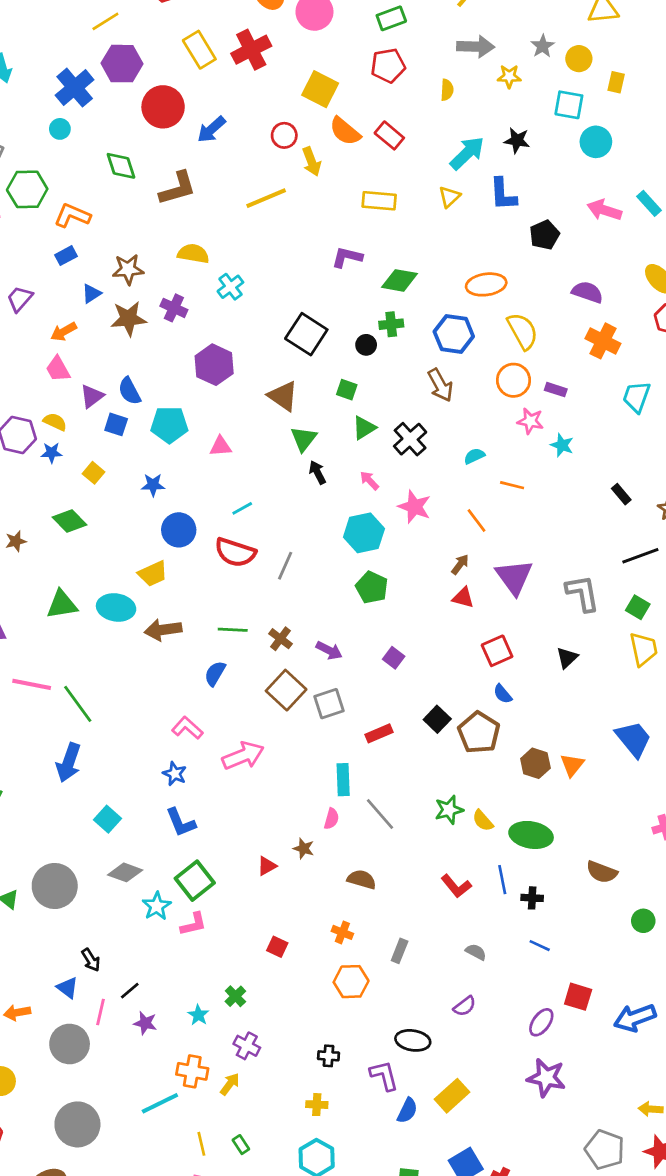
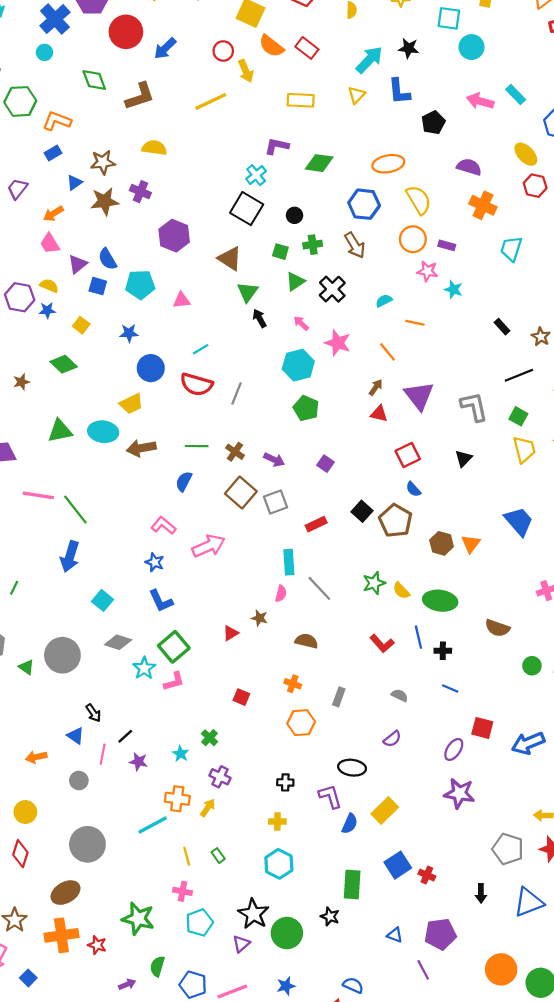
cyan cross: (230, 287) -> (256, 175), moved
green cross: (391, 324) -> (313, 245), moved
gray circle: (70, 1044) -> (79, 781), size x0.6

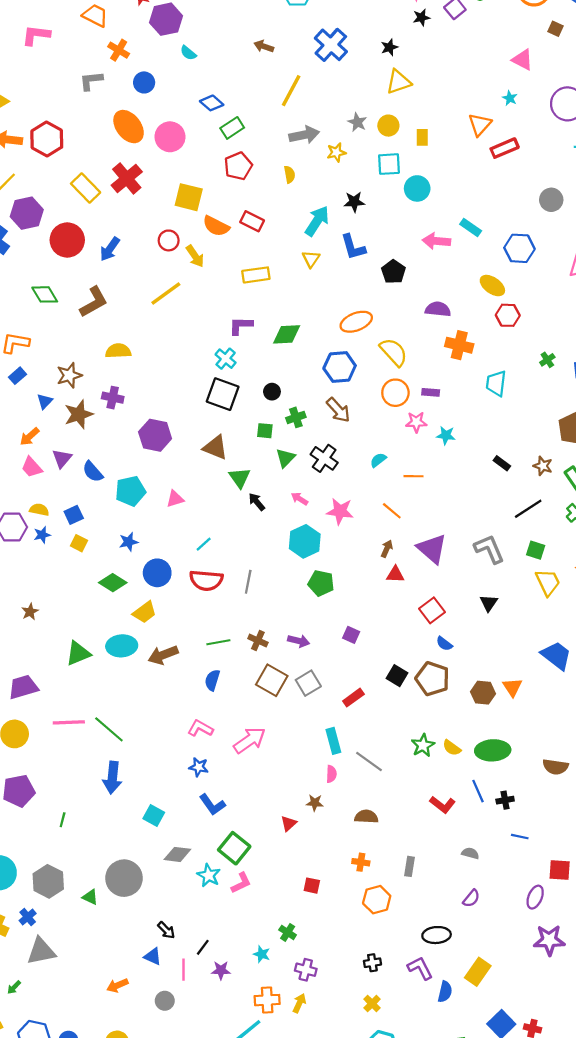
purple triangle: (78, 264) -> (62, 458), moved
blue square: (98, 286) -> (74, 515), moved, turned -30
green diamond: (64, 364) -> (113, 583), moved
yellow cross: (277, 822) -> (372, 1004), turned -35

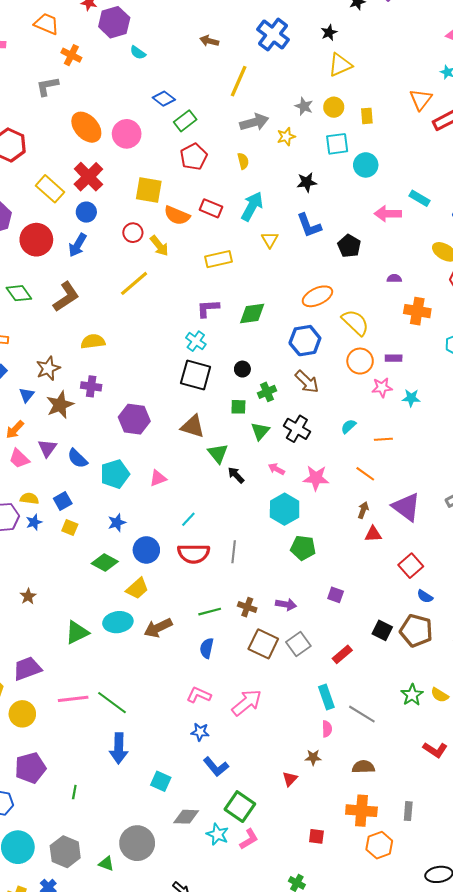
blue circle: (144, 82) -> (86, 212), moved
cyan arrow: (317, 221) -> (252, 206), moved
purple semicircle: (438, 309) -> (394, 278), size x0.6
orange cross: (361, 862) -> (361, 811), size x1.8

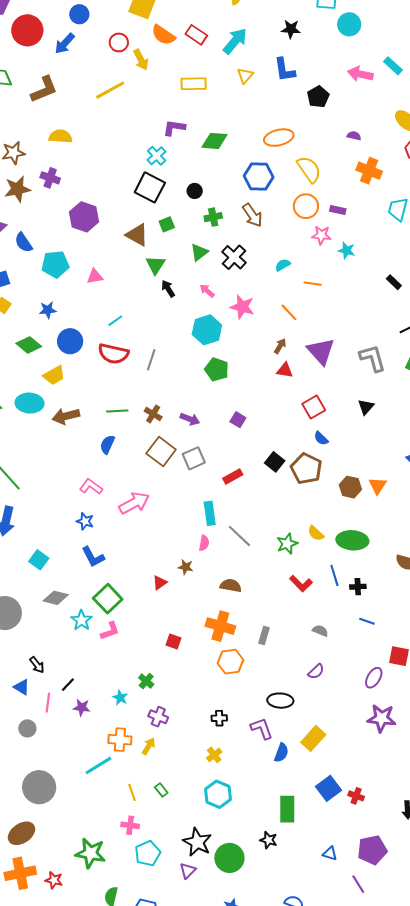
green square: (238, 407) -> (167, 224), moved, turned -35
green star: (412, 695) -> (287, 544), moved

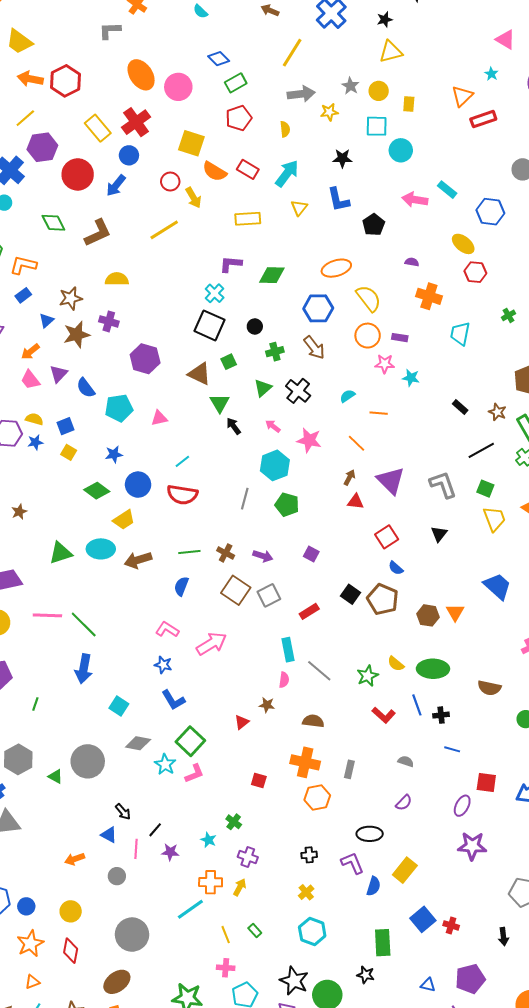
gray line: (151, 360) -> (245, 499), moved

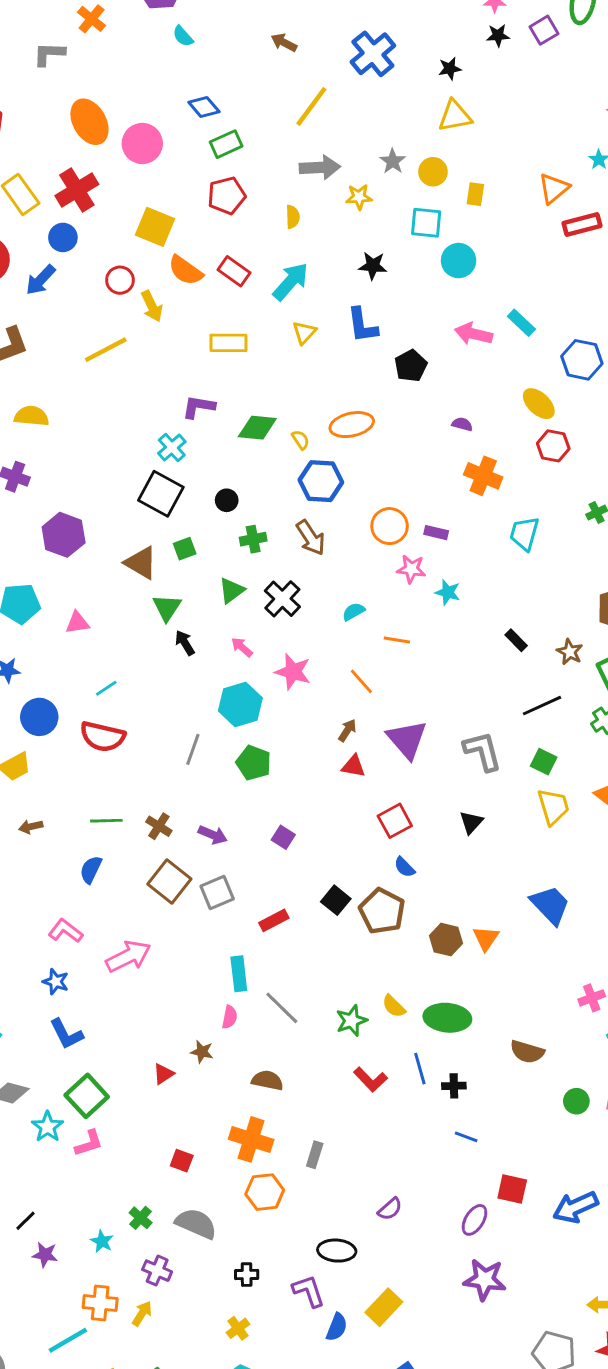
yellow semicircle: (369, 298) -> (301, 440), moved, size x0.5
brown arrow: (138, 560) -> (31, 827), size x0.6
gray semicircle: (406, 761) -> (196, 1224), moved, size x1.8

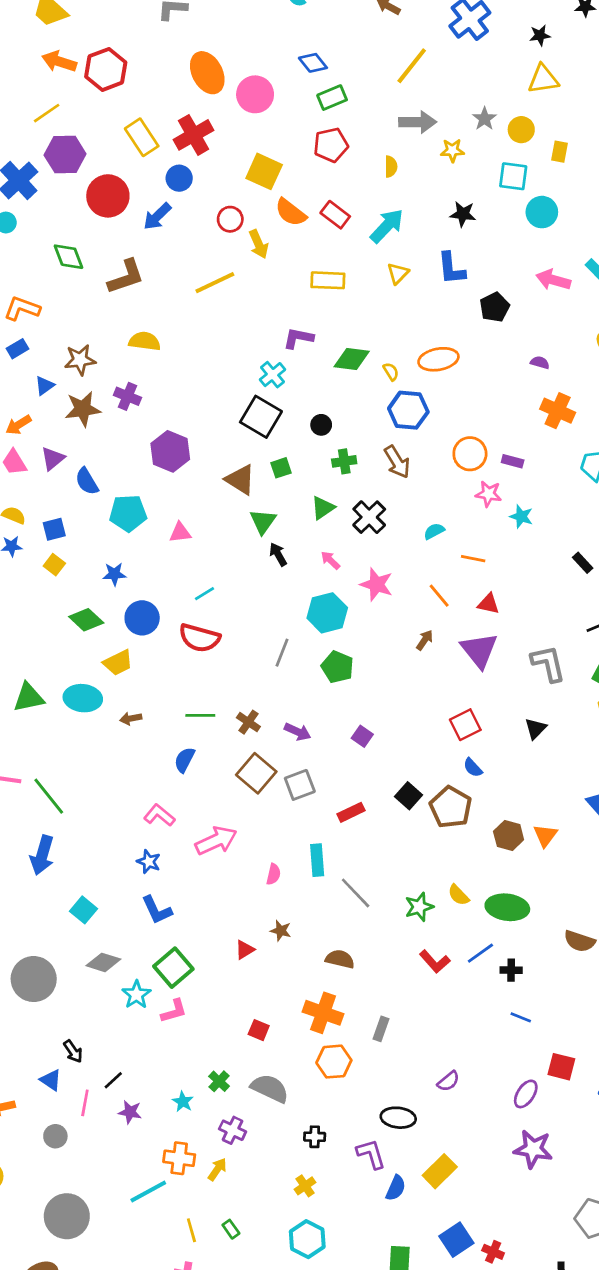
red triangle: (353, 766) -> (488, 604), moved
pink semicircle: (230, 1017) -> (273, 874), moved
blue line: (420, 1069) -> (480, 953), turned 68

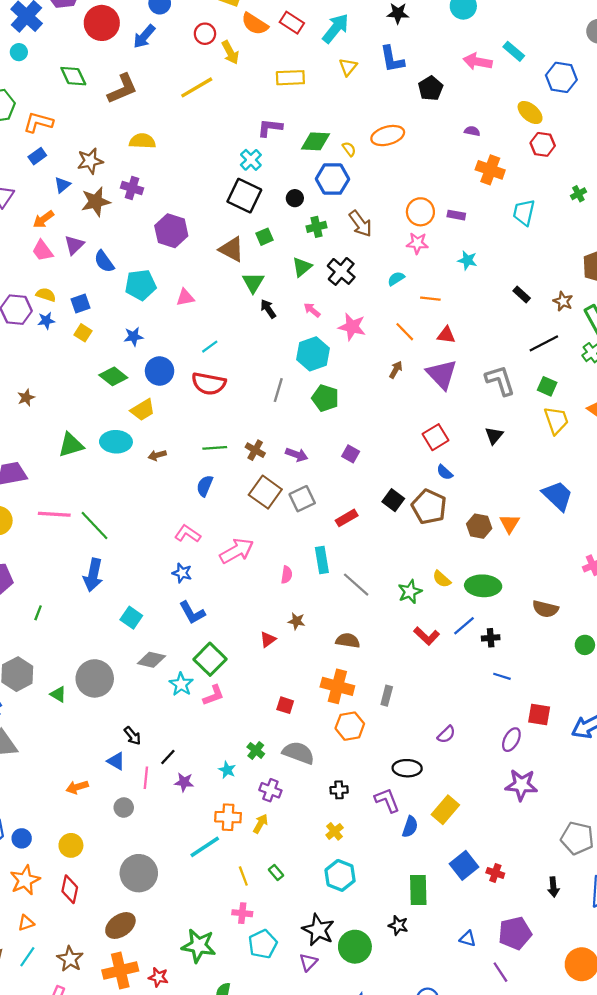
blue hexagon: (408, 410) -> (332, 179), moved
pink star: (489, 494) -> (417, 243), moved

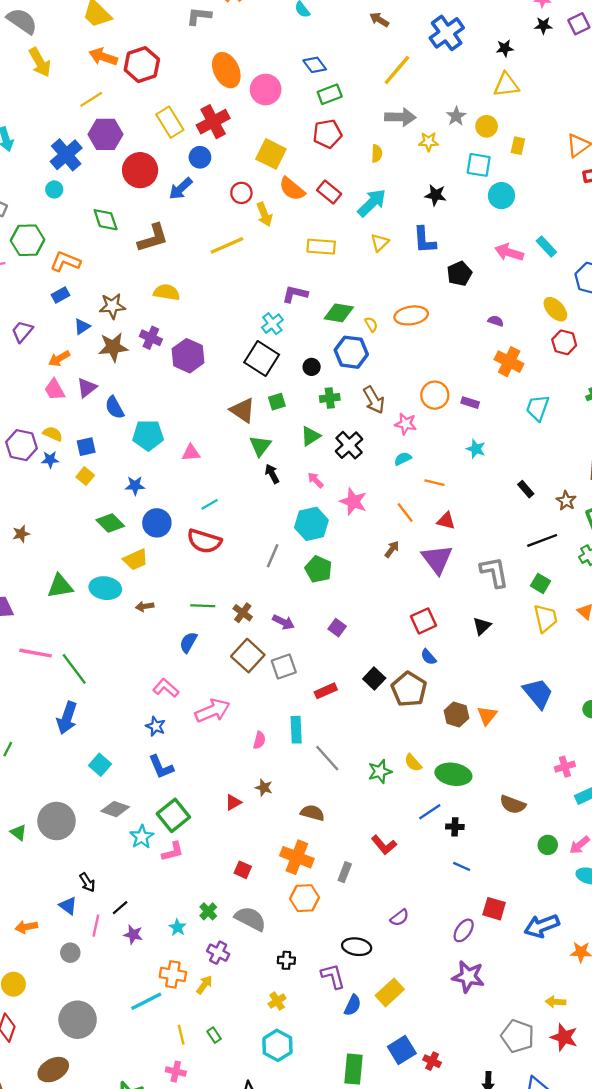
purple hexagon: (171, 231) -> (188, 356), moved
pink star: (417, 243) -> (406, 424), moved
red L-shape: (427, 636) -> (384, 845), moved

